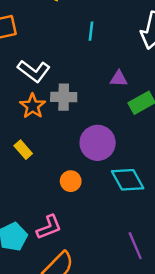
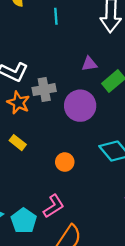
cyan line: (91, 31) -> (56, 16), moved
purple circle: (98, 143) -> (80, 106), moved

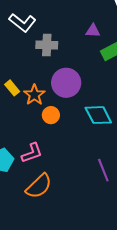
orange star: (18, 103) -> (34, 95), moved
purple circle: (80, 106) -> (66, 83), moved

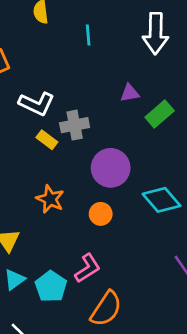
yellow rectangle: (12, 88) -> (47, 140), moved
orange star: (34, 95) -> (50, 199), moved

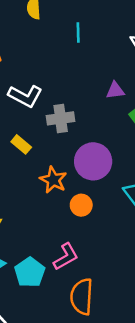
yellow rectangle: (47, 140) -> (21, 144), moved
orange star: (50, 199) -> (53, 180), moved
orange semicircle: (106, 309) -> (82, 297), turned 147

